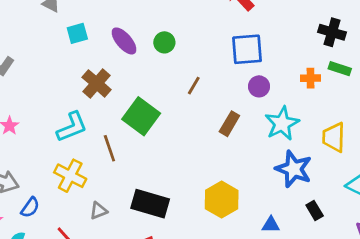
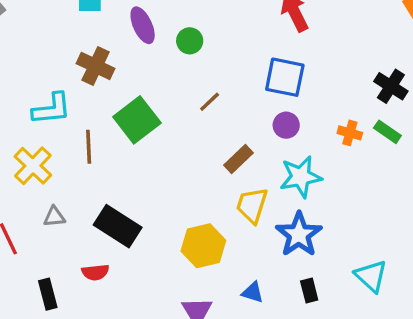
brown cross: (97, 83) -> (96, 66), turned -32
yellow trapezoid: (334, 137) -> (252, 205), moved

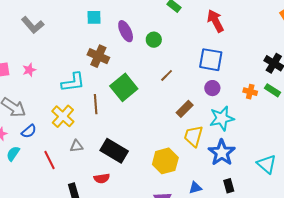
cyan triangle: (371, 276) -> (267, 164), moved
blue triangle: (253, 292) -> (195, 188), turned -32

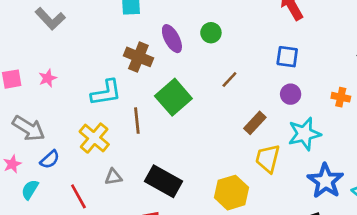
purple ellipse: (126, 31) -> (172, 39), moved
blue square: (211, 60) -> (287, 57), size x0.7
blue star: (222, 153) -> (325, 181), moved

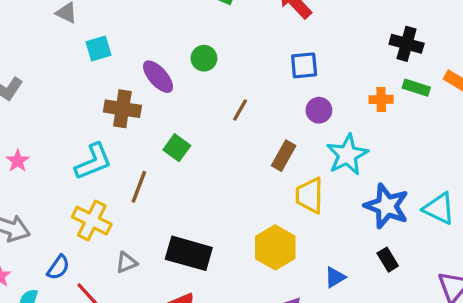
green square: (173, 97) -> (177, 148), size x0.6
brown line: (137, 121) -> (139, 187), turned 40
blue semicircle: (50, 159) -> (58, 267), moved

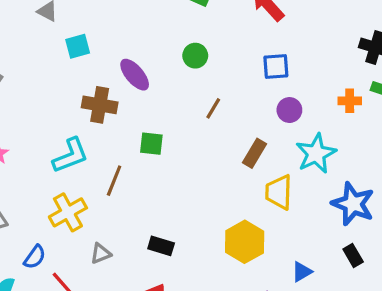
green circle: (204, 58) -> (195, 56), moved
green square: (177, 148) -> (151, 144), turned -30
yellow cross: (92, 221) -> (68, 212), turned 33
black rectangle: (189, 253) -> (161, 246), size x0.6

